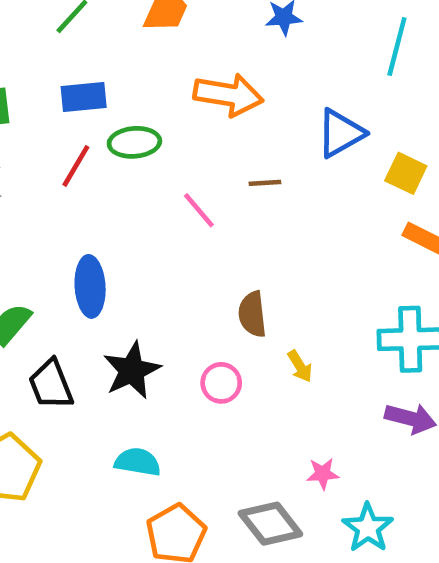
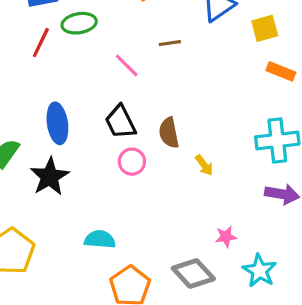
yellow square: (406, 173) -> (265, 28), turned -36
black star: (132, 370) -> (50, 177), moved
pink circle: (221, 383) -> (132, 162), moved
black trapezoid: (51, 384) -> (120, 122), moved

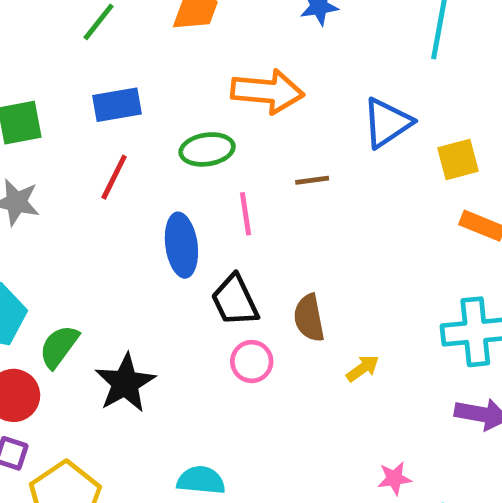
green ellipse: (79, 23) -> (207, 149), moved
pink line: (127, 65) -> (246, 214), turned 36
blue ellipse: (57, 123) -> (181, 245), moved
yellow arrow: (204, 165) -> (363, 368), turned -90

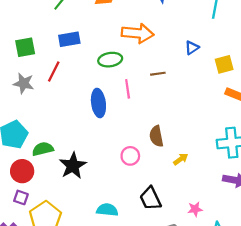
blue triangle: (387, 123) -> (192, 48), size x0.6
red line: (114, 177) -> (54, 72), moved
black trapezoid: (235, 300) -> (150, 198), moved
green semicircle: (59, 347) -> (43, 149), turned 40

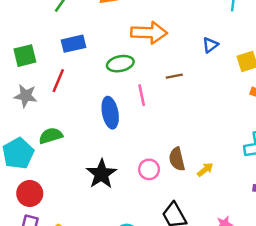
brown semicircle: (156, 136) -> (177, 159), moved
green semicircle: (43, 149) -> (51, 136), moved
black star: (73, 166) -> (101, 174), moved

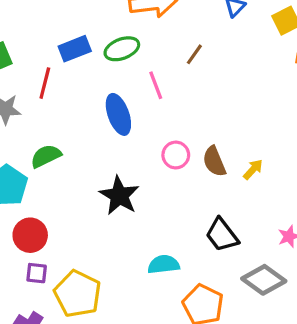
blue rectangle: (74, 44) -> (75, 49), moved
brown line: (174, 76) -> (194, 54), turned -35
pink circle: (149, 169) -> (176, 155), moved

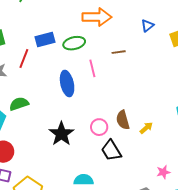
brown line: (194, 54) -> (119, 52), turned 40
pink circle: (176, 155) -> (99, 127), moved
black trapezoid: (222, 235) -> (111, 151), moved

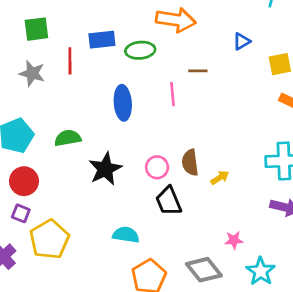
red line: (24, 59) -> (70, 61), turned -30
pink line: (92, 68) -> (172, 94), moved
green semicircle: (19, 104) -> (68, 138), moved

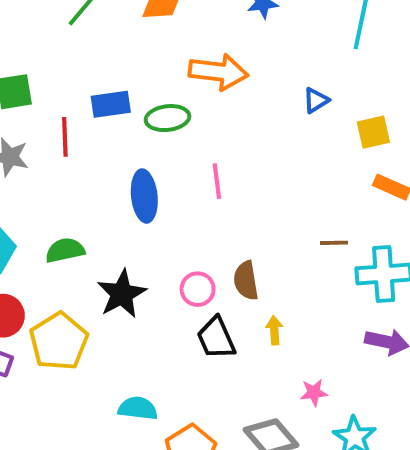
brown line: (198, 71) -> (334, 243), moved
yellow arrow: (220, 178) -> (274, 330), moved, turned -60
cyan semicircle: (126, 235) -> (138, 408), moved
yellow pentagon: (49, 239) -> (59, 341), moved

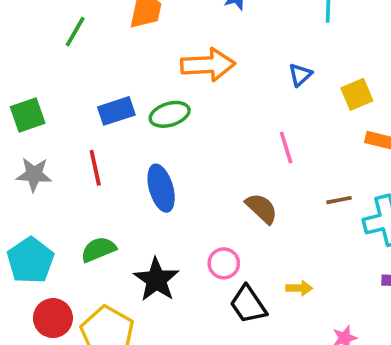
red line: (65, 137) -> (95, 168), moved
pink line: (217, 181) -> (286, 147), moved
brown semicircle: (246, 281) -> (262, 208), moved, turned 152
yellow arrow: (274, 330) -> (299, 288), turned 105

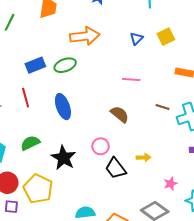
yellow square: (357, 94) -> (166, 37), moved
pink line: (286, 147) -> (131, 80), turned -66
brown line: (339, 200) -> (163, 107), turned 32

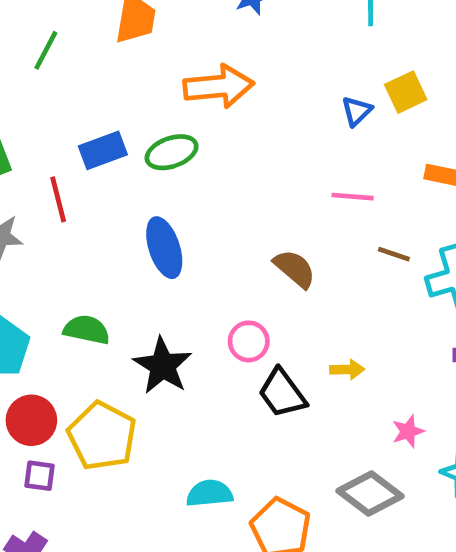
blue triangle: (136, 39) -> (357, 111), moved
pink line: (131, 80) -> (353, 197), moved
red line: (26, 98) -> (58, 199), moved
green semicircle: (30, 143) -> (87, 330), turned 36

